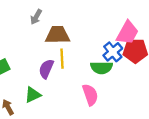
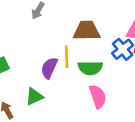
brown trapezoid: (58, 35) -> (87, 31), moved
green semicircle: (102, 68) -> (90, 68), moved

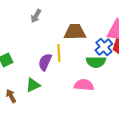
green semicircle: (90, 68) -> (96, 62), moved
pink semicircle: (98, 97) -> (84, 85), turned -66

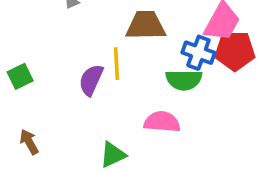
blue cross: (104, 47) -> (198, 53), turned -30
green triangle: (33, 85) -> (113, 155), moved

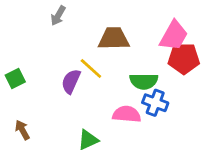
blue cross: (198, 53) -> (155, 103), moved
yellow line: (117, 64) -> (91, 68), turned -45

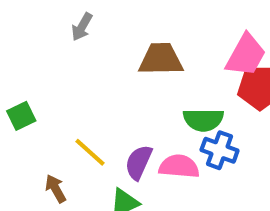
yellow line: (91, 68) -> (90, 152), moved
purple semicircle: (71, 81) -> (139, 162), moved
brown arrow: (22, 130) -> (56, 189), moved

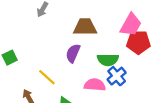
blue cross: (220, 150) -> (117, 76), turned 30
purple semicircle: (139, 162) -> (73, 53), moved

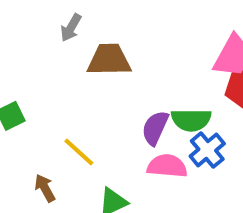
brown trapezoid: (85, 27) -> (109, 60), moved
purple semicircle: (73, 53) -> (155, 128), moved

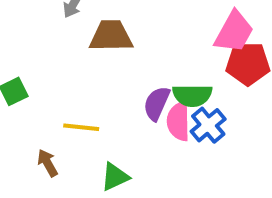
yellow line: (79, 152) -> (81, 127), turned -36
pink semicircle: (167, 166) -> (178, 121), moved, turned -96

